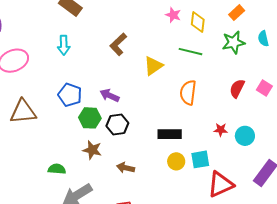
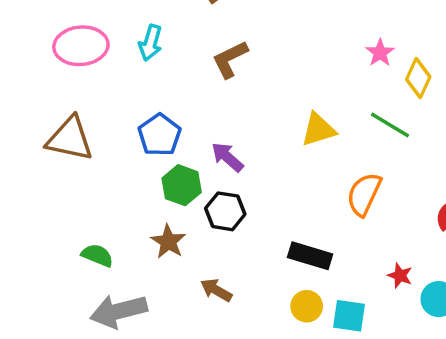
brown L-shape: (118, 44) -> (230, 59), moved
cyan arrow: (64, 45) -> (150, 43), moved

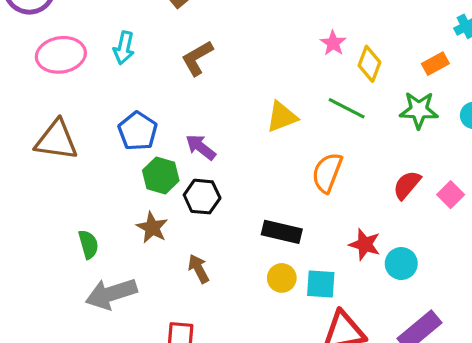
green semicircle: (97, 255) -> (88, 244), turned 56
red star: (400, 276) -> (365, 244), size x1.4
brown arrow: (216, 290) -> (199, 269), turned 36

